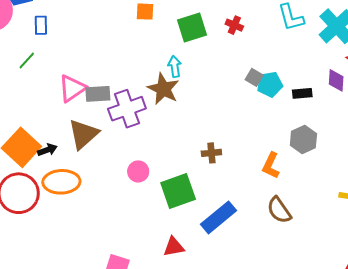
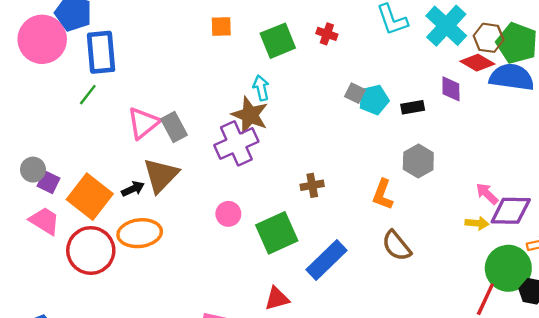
blue rectangle: (41, 25) -> (101, 52), size x1.8
gray rectangle: (98, 94) -> (174, 127), turned 70
purple cross: (127, 109) -> (236, 143), moved
black arrow: (47, 150) -> (133, 189), moved

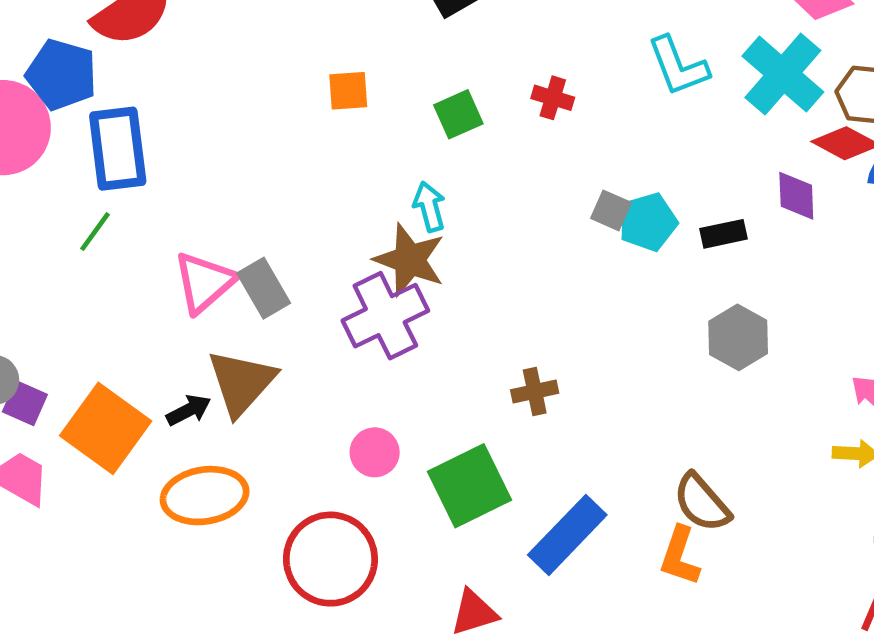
green square: (278, 41) -> (458, 114), size x0.7
orange L-shape: (383, 195) -> (680, 556), moved
red circle: (91, 250) -> (330, 559), moved

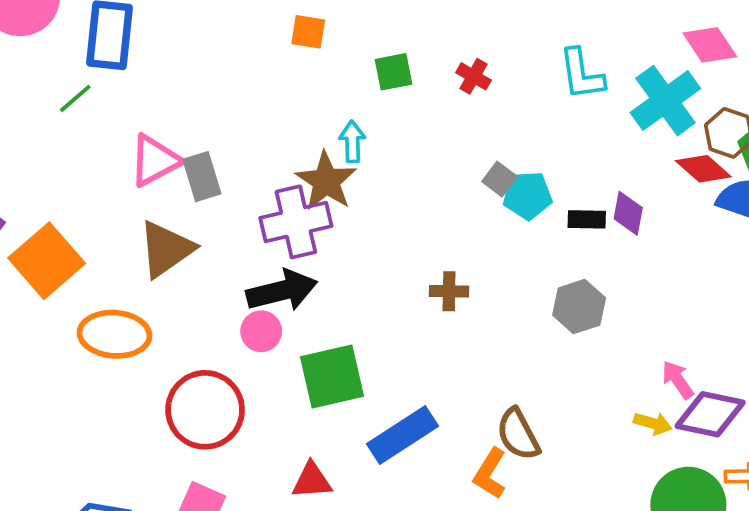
purple diamond: (796, 196) -> (628, 213), moved
brown cross: (535, 391) -> (449, 291), moved
black arrow: (189, 410) -> (282, 291), moved, size x1.8

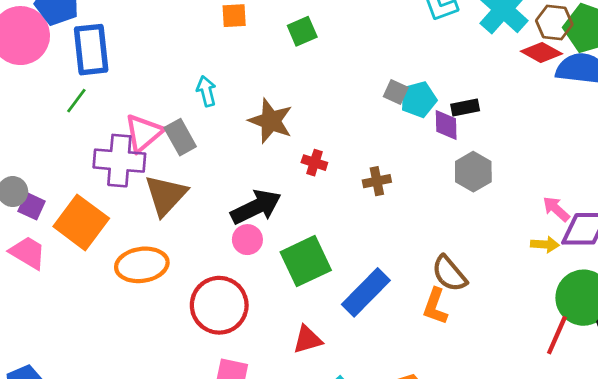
red cross: (473, 76) -> (314, 163), moved
cyan arrow: (352, 142) -> (206, 91), moved
purple diamond: (628, 213) -> (446, 125), moved
purple cross: (296, 222) -> (119, 161), moved, turned 30

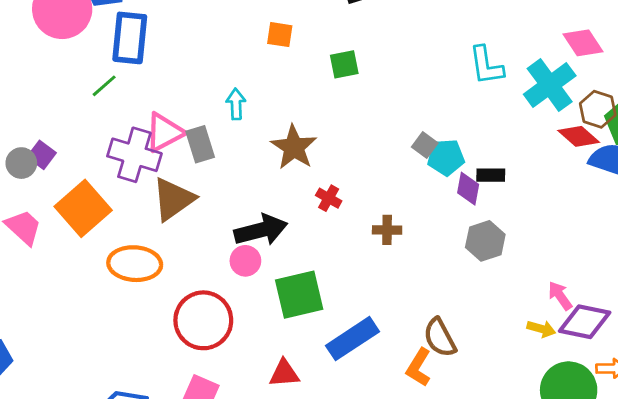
purple square: (31, 206) -> (42, 155), moved

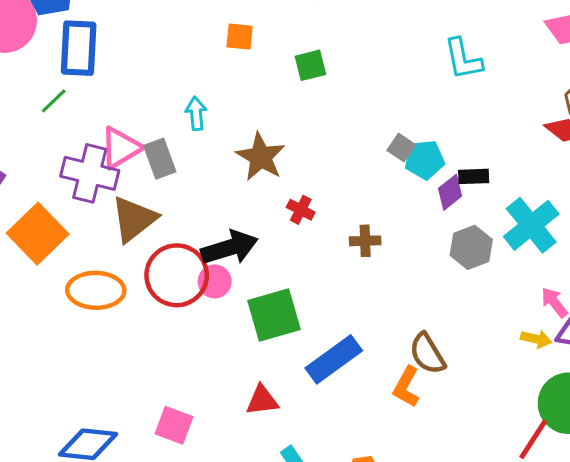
cyan cross: (550, 85) -> (531, 225), moved
purple diamond: (468, 189) -> (450, 192), turned 44
red circle: (203, 320) -> (177, 275), moved

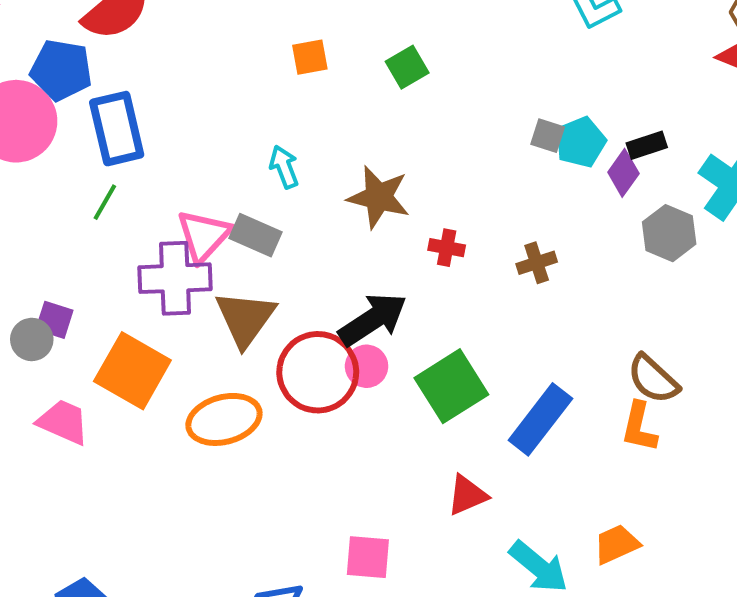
gray rectangle: (160, 159) -> (256, 235), turned -30

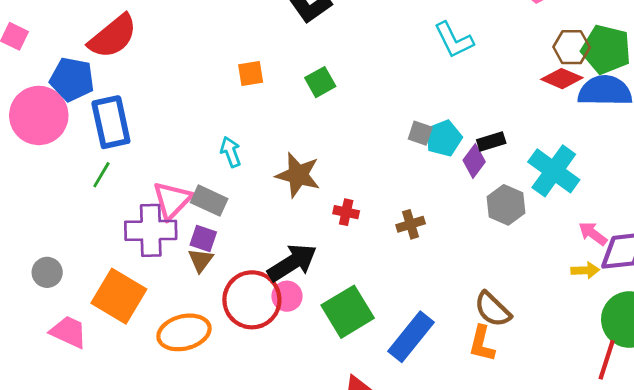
brown triangle: (245, 318) -> (201, 260), size x0.6
purple square: (54, 320) -> (203, 238), moved

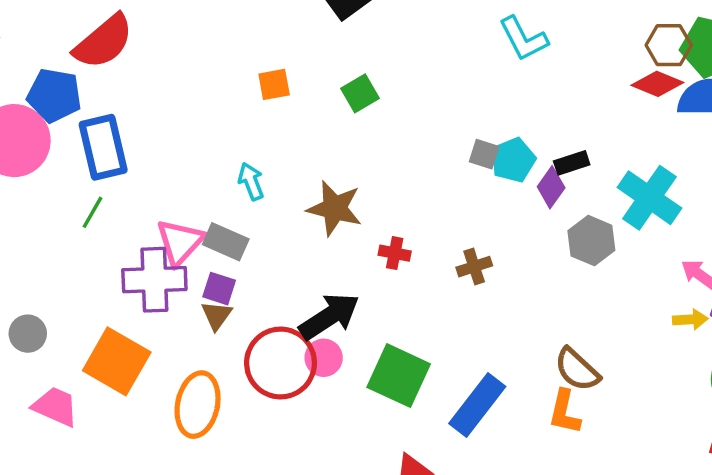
green square: (348, 312) -> (399, 376), turned -33
orange ellipse: (184, 332) -> (198, 405), turned -63

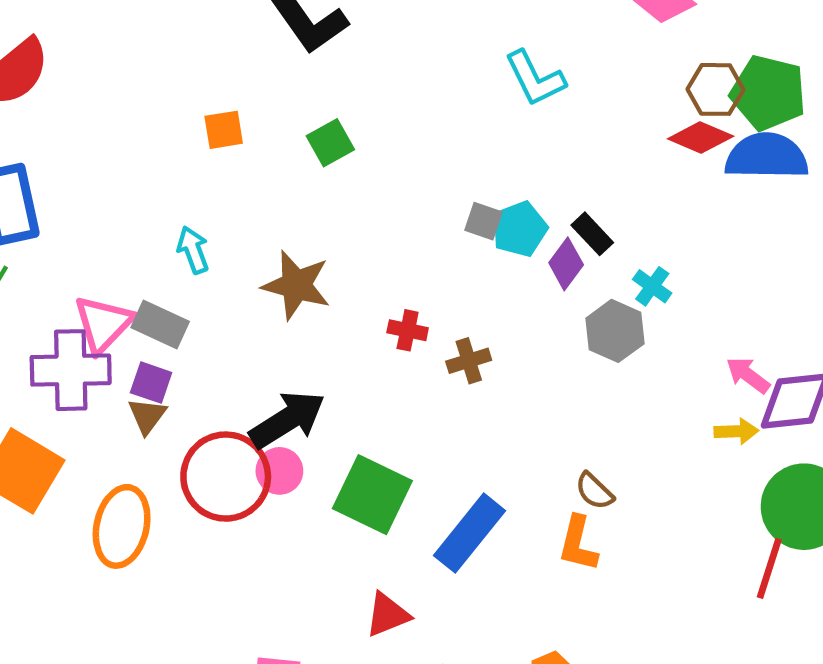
black rectangle: (572, 163) -> (592, 234), turned 64
cyan cross: (649, 198) -> (652, 286), moved, size x0.5
red cross: (395, 253) -> (408, 330), moved
brown semicircle: (577, 370) -> (594, 491), size x0.7

